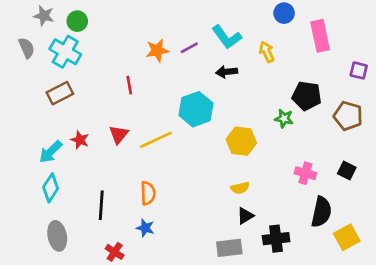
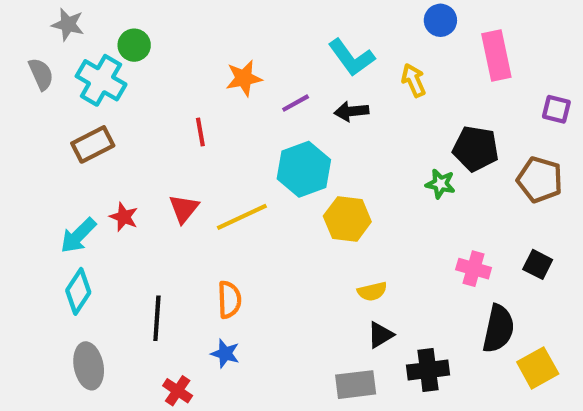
green circle: (77, 21) -> (134, 45), moved
purple line: (189, 48) -> (296, 103), moved
yellow hexagon: (241, 141) -> (347, 219), moved

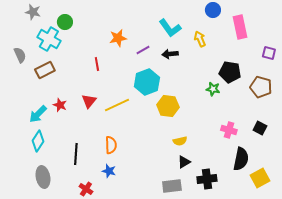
gray semicircle: (41, 74) -> (20, 55), moved

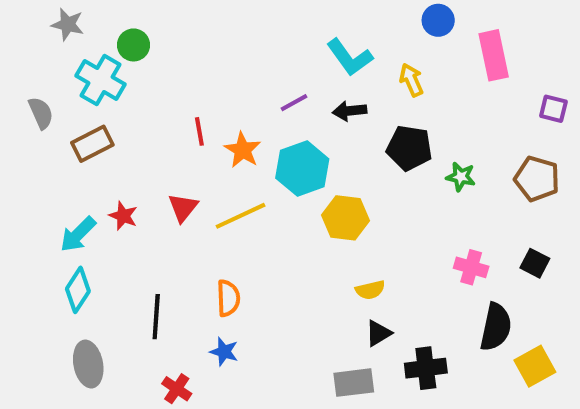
orange star: (118, 38) -> (243, 150), moved, turned -30
black pentagon: (230, 72) -> (409, 148), moved
green star: (213, 89) -> (461, 177), moved

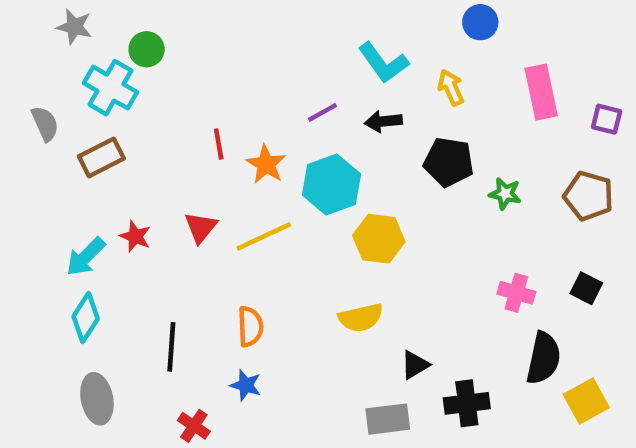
pink rectangle: (494, 55) -> (541, 92), moved
yellow semicircle: (370, 290) -> (361, 318), moved, size x1.4

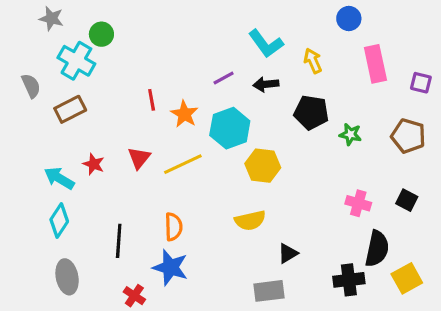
blue circle: (480, 22) -> (349, 19), moved
cyan arrow: (86, 257) -> (59, 178), turned 76
blue star: (246, 385) -> (170, 267), size x1.6
black cross: (467, 403) -> (349, 280), moved

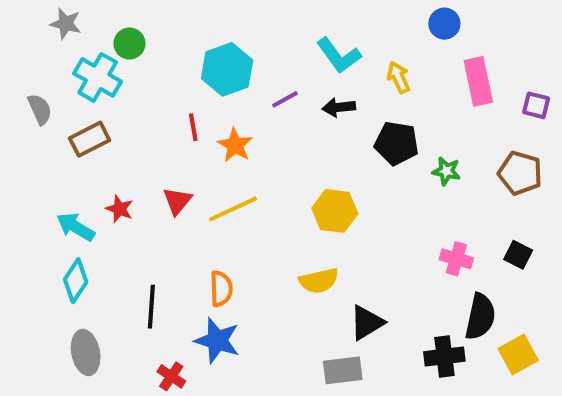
cyan hexagon: (230, 128) -> (227, 69), moved
black triangle: (288, 253) -> (367, 323), size x1.4

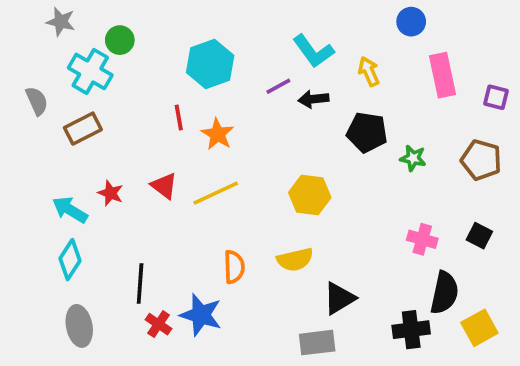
purple line: (285, 99) -> (278, 86), moved
red triangle: (177, 201) -> (164, 186), turned -32
orange semicircle: (221, 289) -> (234, 267), moved
red cross: (171, 376) -> (159, 324), moved

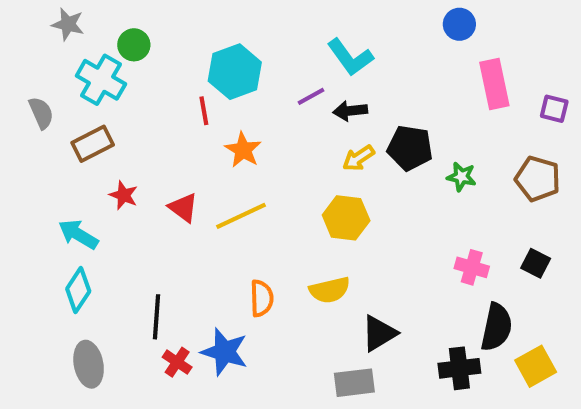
yellow arrow: (369, 71) -> (358, 158), moved, turned -100
red line: (179, 118) -> (204, 111), moved
red star: (111, 193) -> (124, 195), moved

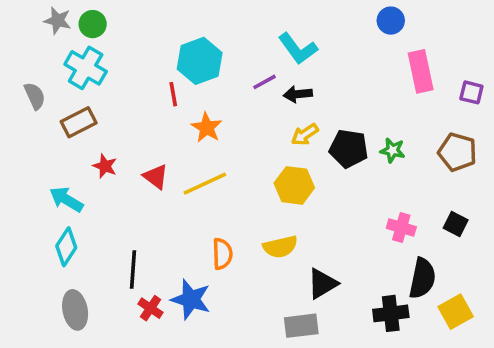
green circle: (134, 45) -> (93, 24), moved
black pentagon: (410, 148) -> (349, 149), moved

